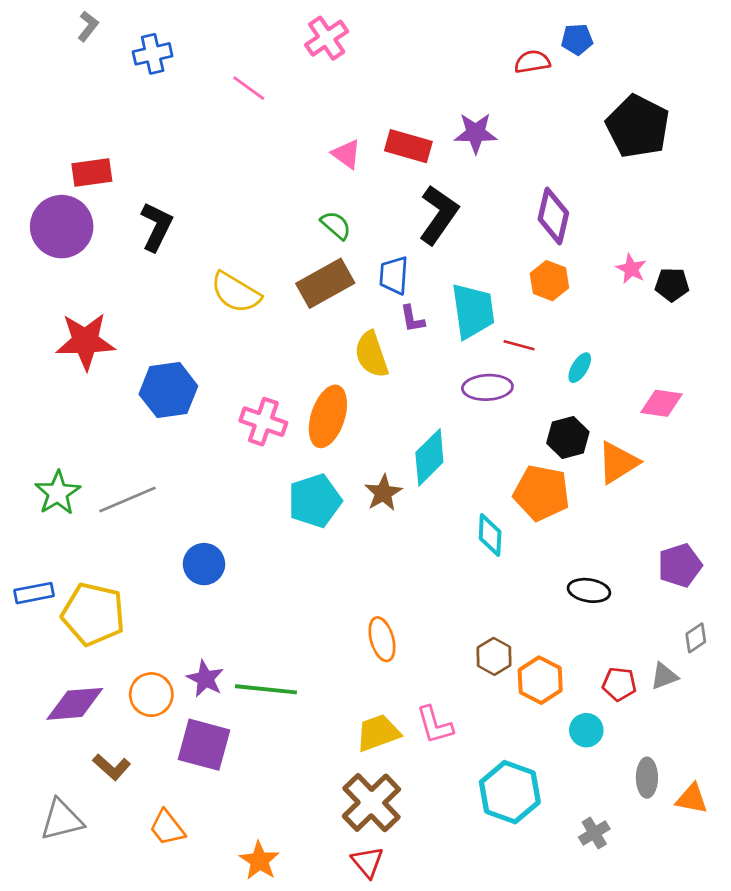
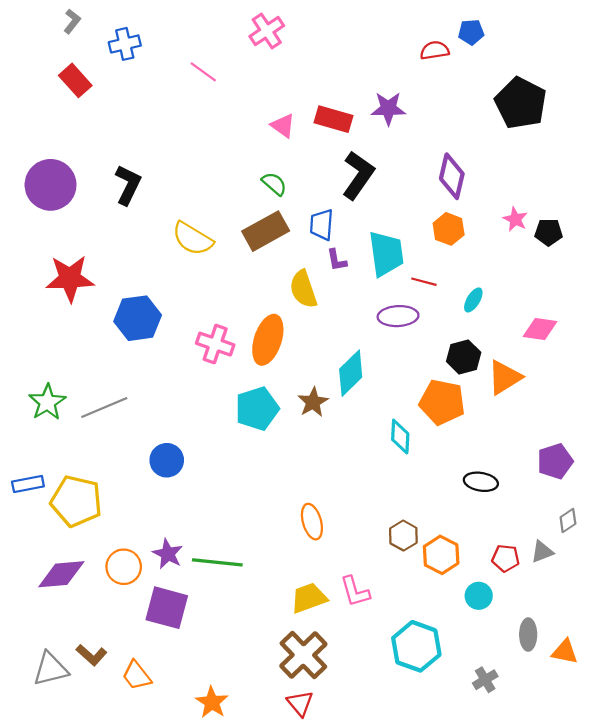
red rectangle: (92, 173) -> (75, 80), moved, turned 56
brown L-shape: (112, 767) -> (91, 655), moved

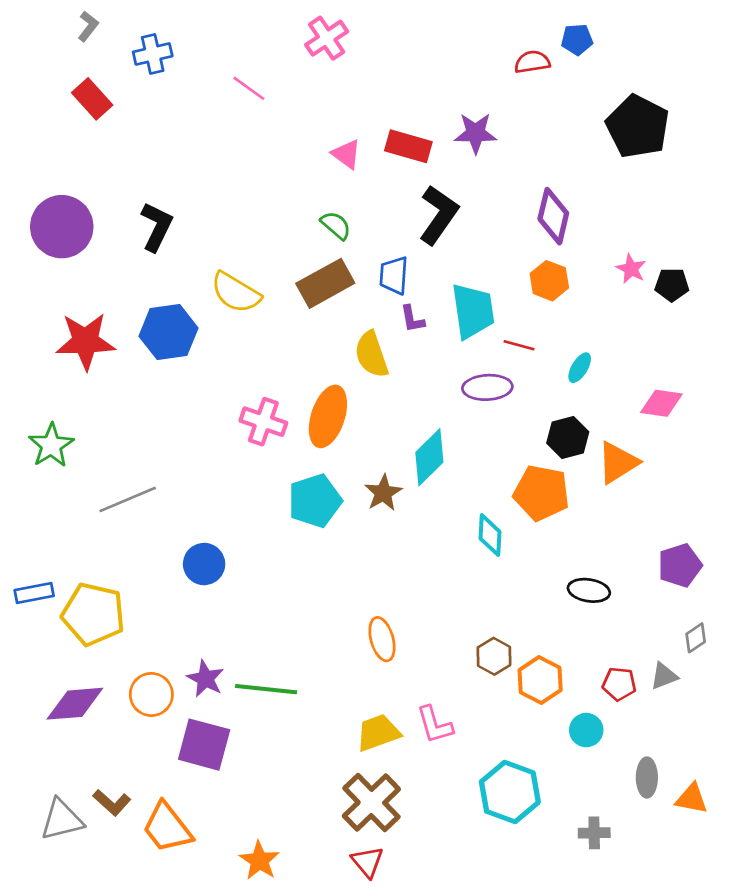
blue hexagon: (138, 318) -> (168, 332), moved
green star: (47, 402) -> (51, 445), moved
orange trapezoid: (137, 675) -> (167, 828), size x1.4
gray cross: (485, 680) -> (594, 833), turned 30

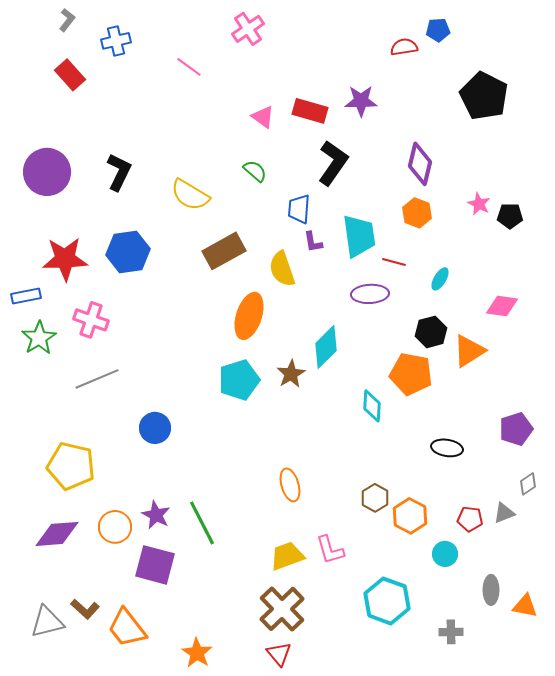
brown rectangle: (325, 283) -> (224, 251), moved
yellow semicircle: (236, 293) -> (190, 195), moved
pink cross: (263, 422) -> (91, 320), moved
blue rectangle: (34, 593) -> (26, 296), moved
green line: (266, 689) -> (202, 523), turned 57

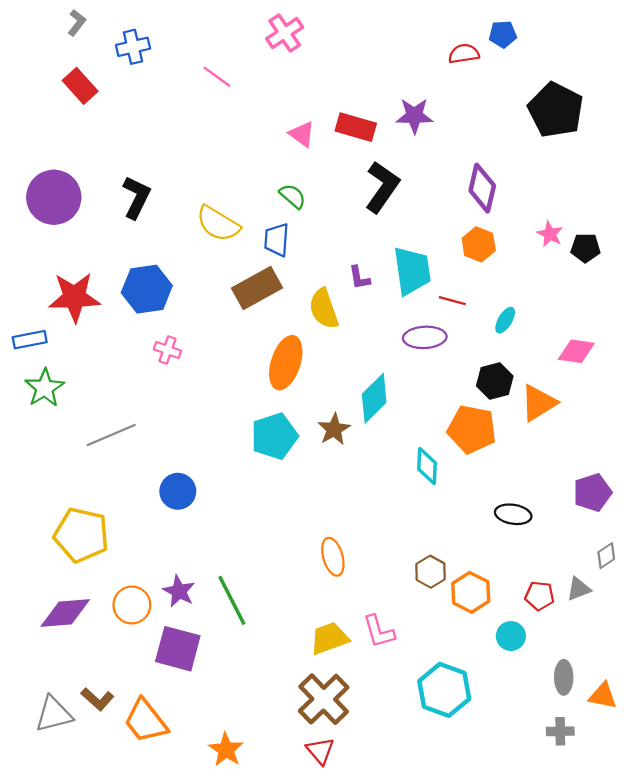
blue trapezoid: (299, 209) -> (277, 240), moved
pink cross: (91, 320) -> (167, 350), moved, size x0.7
gray cross: (451, 632) -> (560, 731), moved

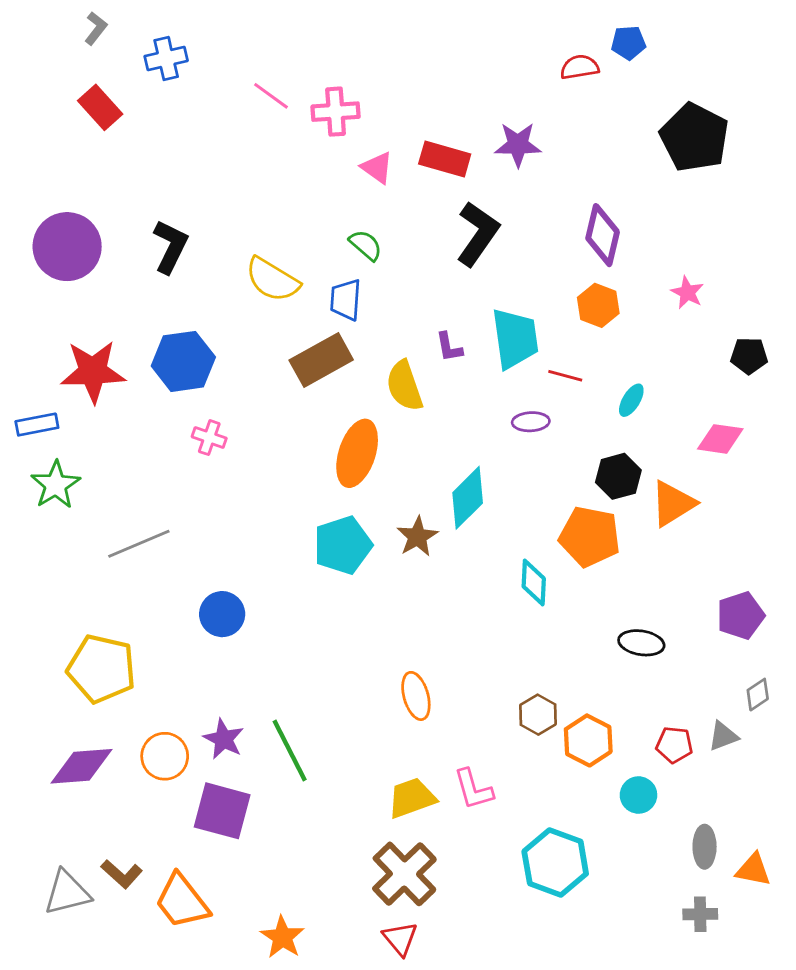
pink cross: (285, 33) -> (336, 112), moved, turned 30
black pentagon: (586, 248) -> (749, 356), moved
purple ellipse: (425, 337) -> (531, 422), size x0.7

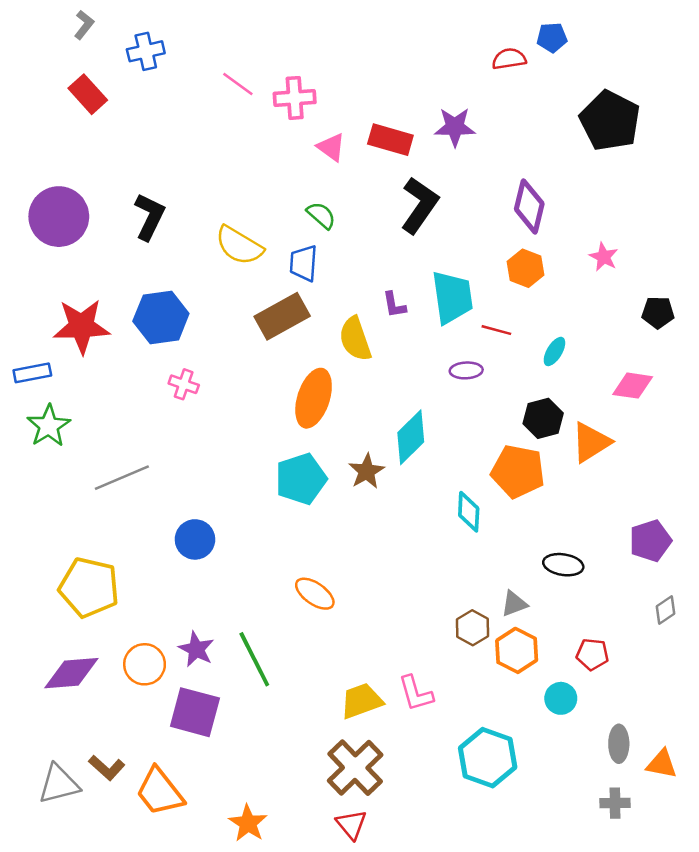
orange ellipse: (416, 696) -> (315, 594), moved, turned -39
gray triangle: (723, 736) -> (514, 604), moved

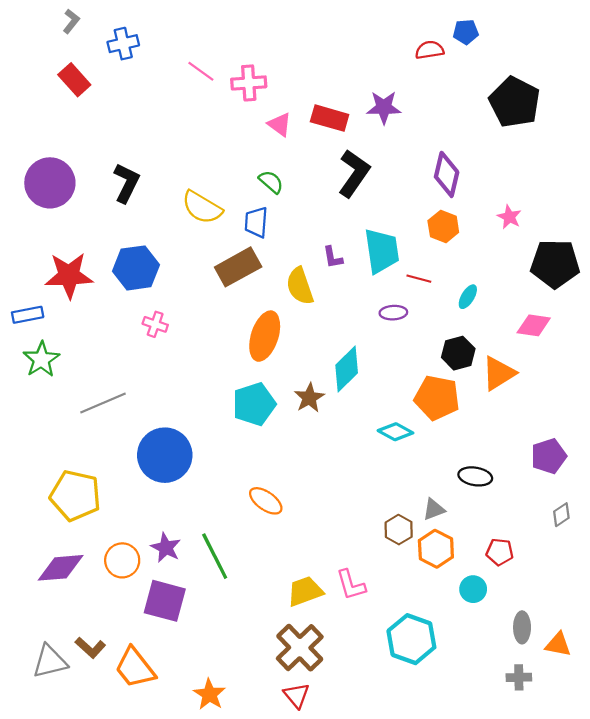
black pentagon: (658, 312) -> (555, 264), size x1.8
cyan diamond: (469, 512) -> (395, 432), turned -64
blue circle: (195, 539) -> (165, 455), size x1.6

